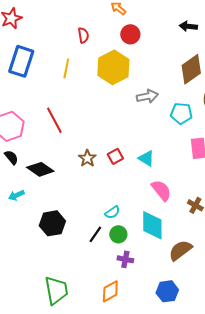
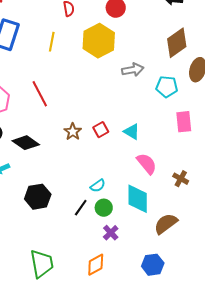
purple cross: (125, 259) -> (111, 233), turned 35

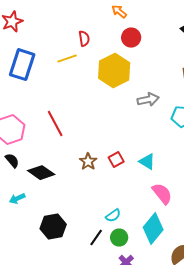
yellow line: (52, 42) -> (67, 59), moved, turned 60
cyan diamond: (138, 199) -> (153, 229), turned 40

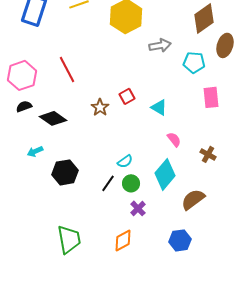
red square: (116, 160) -> (127, 96), moved
black semicircle: (12, 161) -> (24, 106), turned -70
pink semicircle: (162, 194) -> (174, 139), size x0.7
cyan arrow: (17, 199) -> (35, 151), moved

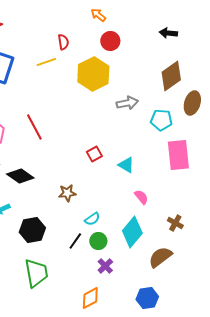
pink rectangle: (211, 97) -> (178, 155), size x1.4
brown star: (100, 107) -> (67, 193), moved, turned 30
brown cross: (208, 154) -> (175, 223), moved
green trapezoid: (69, 239) -> (36, 273), moved

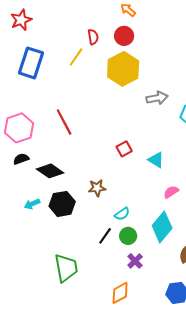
red circle: (110, 41) -> (124, 36), moved
yellow line: (46, 62) -> (76, 57), turned -36
pink semicircle: (141, 197) -> (171, 192), turned -84
black hexagon: (32, 230) -> (62, 204), moved

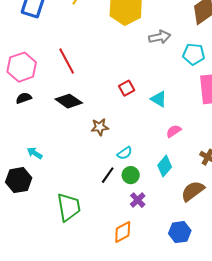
black diamond: (50, 171) -> (69, 101), moved
cyan arrow: (32, 204) -> (35, 153), moved, turned 56
black hexagon: (62, 204) -> (19, 180), moved
cyan diamond: (162, 227) -> (165, 166), size x0.7

